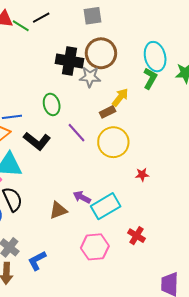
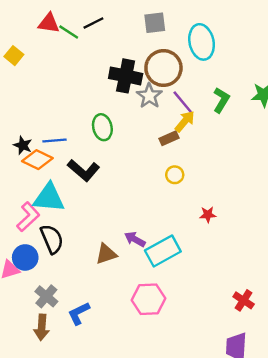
cyan ellipse: (155, 57) -> (202, 42), moved
gray star: (90, 77) -> (149, 96), turned 30
purple line: (77, 133) -> (183, 102), moved
yellow circle: (113, 142) -> (175, 175), size x0.5
red cross: (137, 236) -> (244, 300), moved

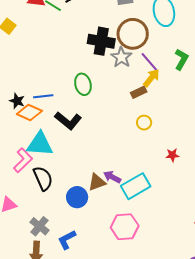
brown triangle: (106, 254) -> (97, 182), moved
blue circle: (25, 257) -> (77, 197), moved

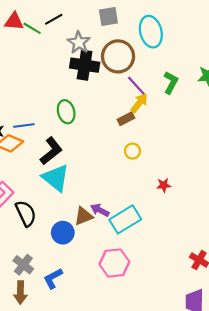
gray star: (121, 57) -> (79, 42), moved
black L-shape: (68, 121) -> (51, 151), turned -76
cyan triangle: (40, 144) -> (56, 178), moved, turned 36

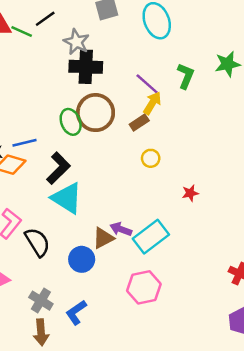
brown circle: (118, 56) -> (96, 113), moved

